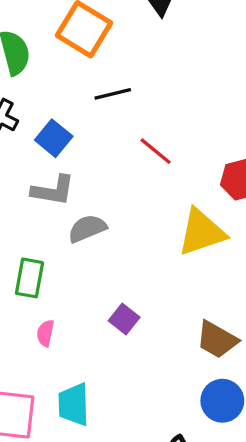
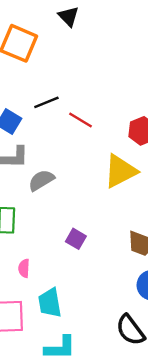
black line: (113, 94) -> (46, 102), moved
pink semicircle: (45, 333) -> (24, 268), moved

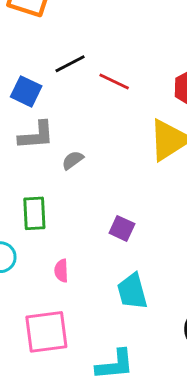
gray semicircle: (41, 180) -> (73, 160), size x0.7
cyan trapezoid: (50, 303) -> (132, 291), moved

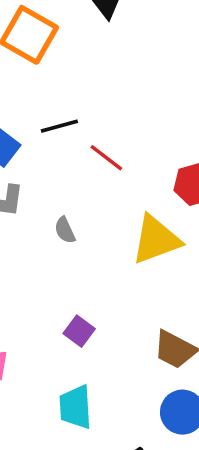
gray semicircle: (73, 160) -> (65, 230), moved, turned -90

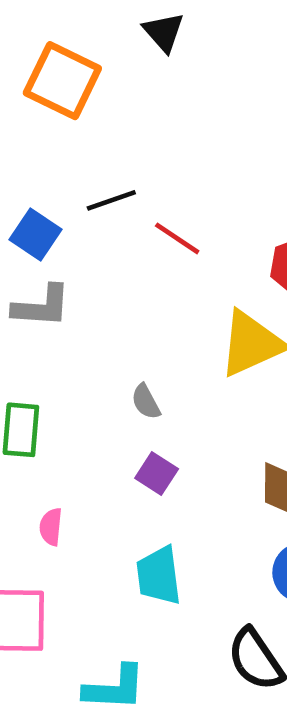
gray semicircle: (65, 230) -> (146, 402), moved

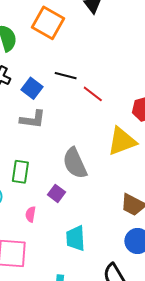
black line: (111, 200) -> (66, 76), turned 30
gray semicircle: (146, 402) -> (75, 163), size x2.0
purple square: (157, 473) -> (56, 193), moved

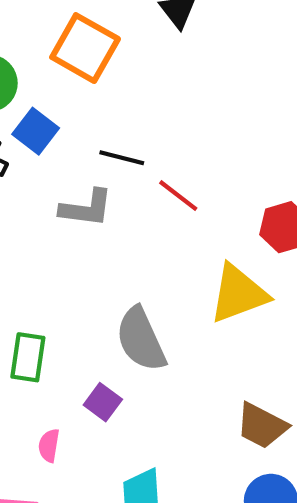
blue square: (32, 88) -> (36, 131), moved
gray L-shape: (33, 119) -> (86, 208), moved

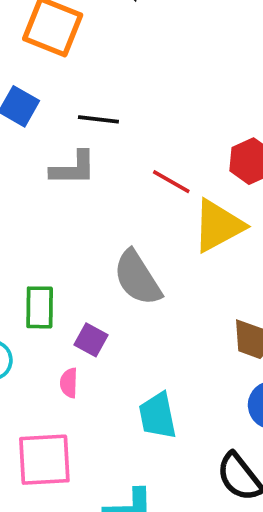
red line: (178, 196) -> (171, 182), moved
purple square: (103, 402) -> (91, 340), moved

